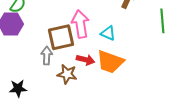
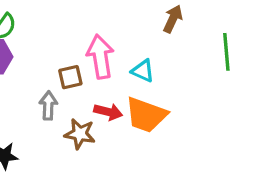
brown square: (61, 37) -> (70, 77), size x0.6

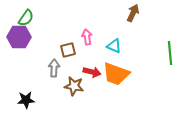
green line: (226, 52) -> (170, 53), moved
pink arrow: (100, 57) -> (87, 37), size x0.6

